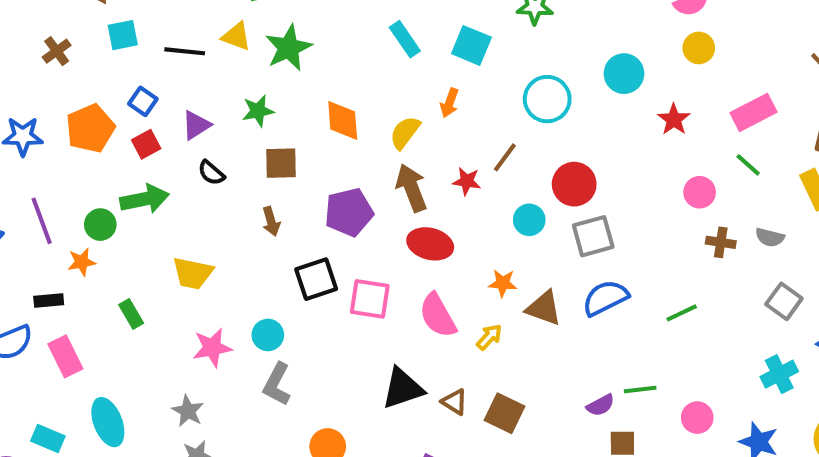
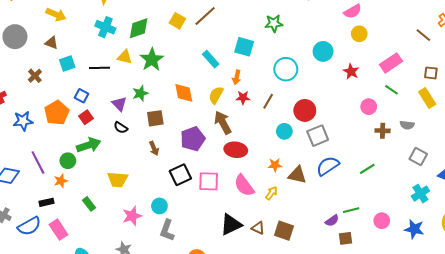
cyan rectangle: (405, 39) -> (211, 59), moved
purple triangle: (196, 125) -> (119, 104), moved, turned -35
red star: (467, 181) -> (243, 98), moved

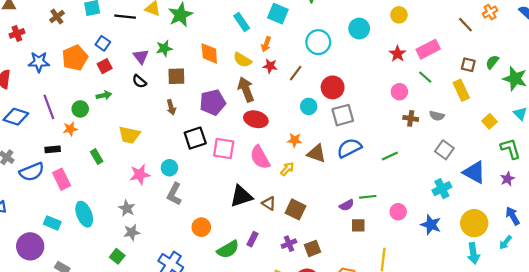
red star: (351, 71) -> (398, 54), moved
yellow semicircle: (216, 95) -> (242, 60), turned -96
green arrow: (89, 145) -> (104, 95), size x0.6

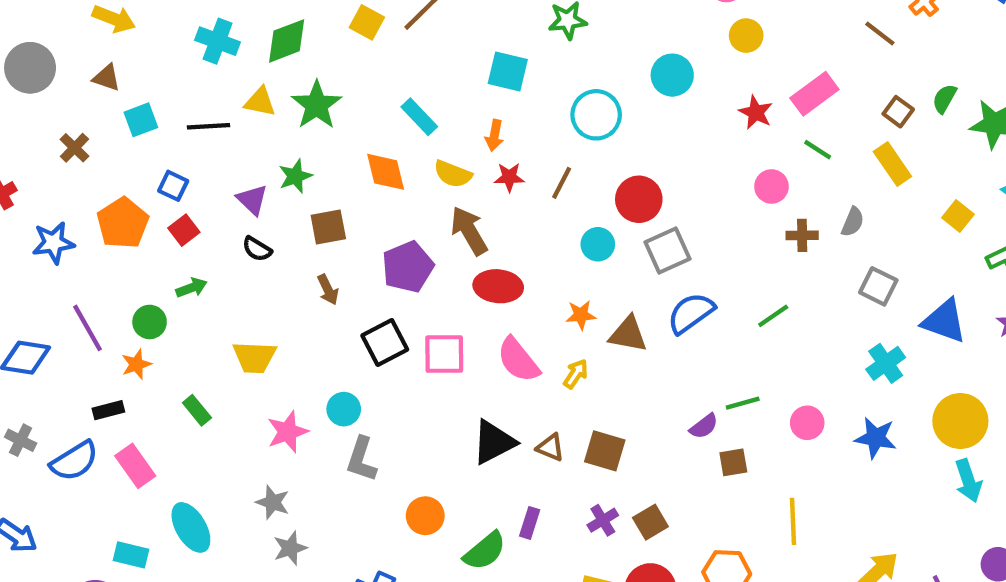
cyan rectangle: (242, 22) -> (419, 117), moved
brown square: (468, 65) -> (898, 112), turned 32
gray semicircle: (437, 116) -> (853, 222), turned -72

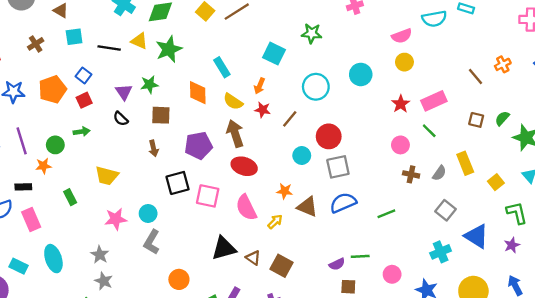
brown square: (898, 112) -> (476, 120), turned -35
yellow rectangle: (892, 164) -> (465, 163), moved
gray star: (290, 548) -> (104, 281), turned 30

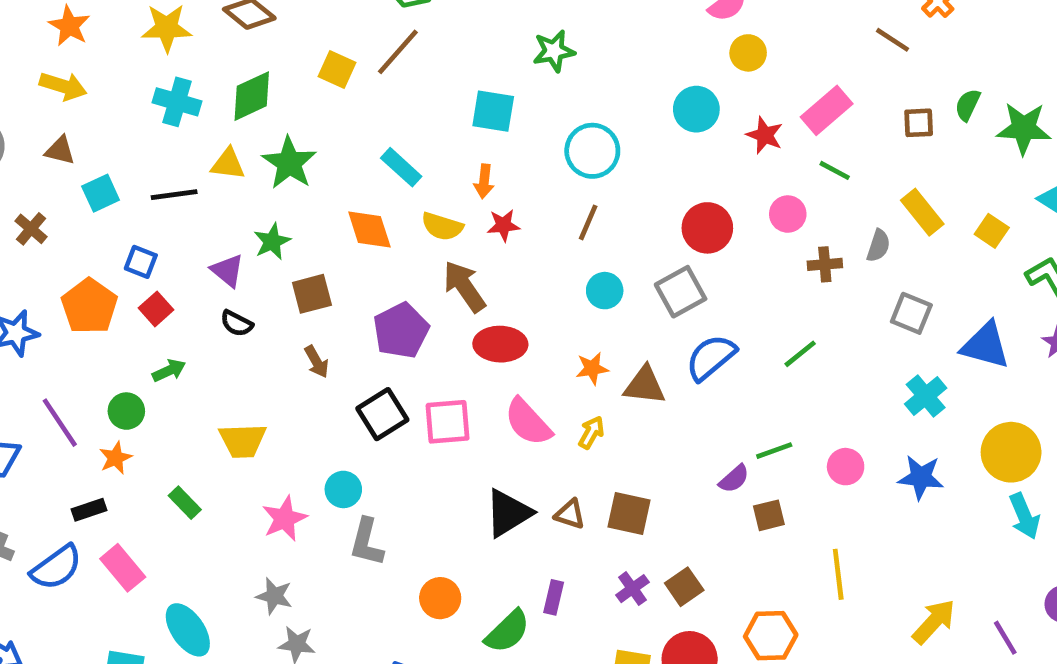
cyan circle: (361, 74) -> (696, 109), moved
brown line: (290, 119) -> (588, 222), moved
red circle: (329, 136) -> (707, 228), moved

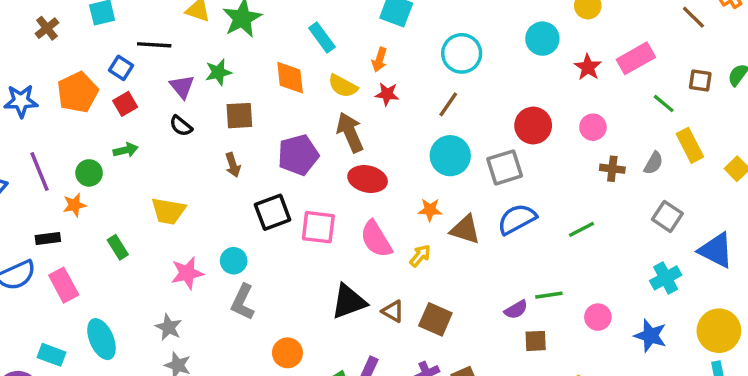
green line: (835, 170) -> (664, 104), moved
black line: (174, 195) -> (154, 45), moved
cyan circle: (605, 291) -> (450, 156), size x1.5

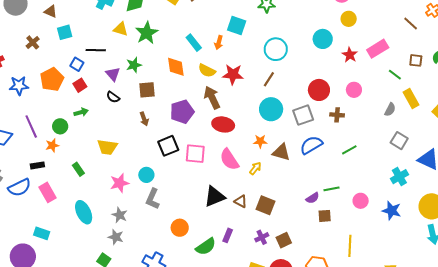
orange arrow: (379, 60) -> (219, 43), moved
red star: (387, 94) -> (233, 74), size x1.5
brown cross: (612, 169) -> (337, 115), moved
gray star: (168, 327) -> (120, 215), moved
cyan ellipse: (101, 339) -> (84, 212), moved

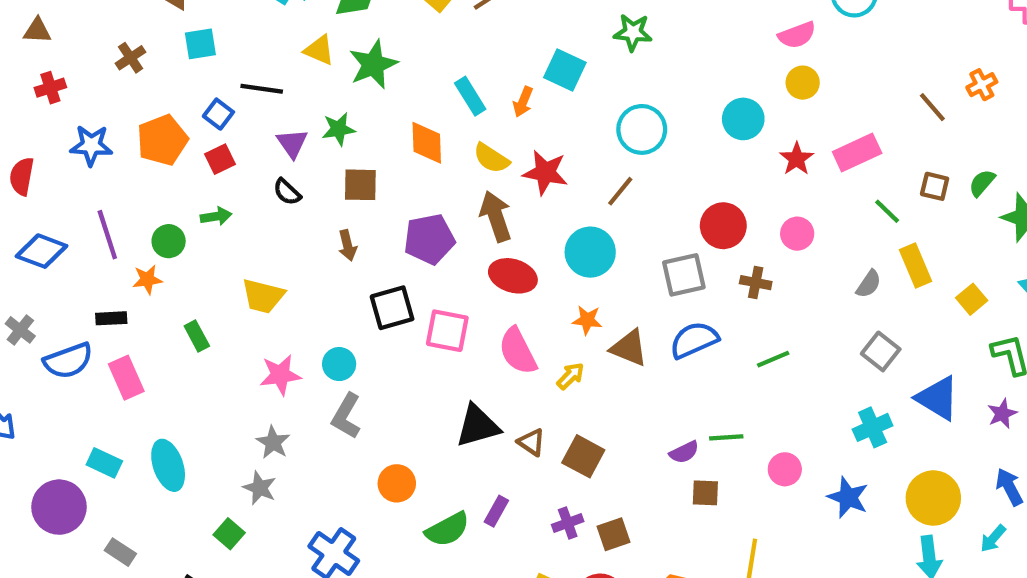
cyan circle: (271, 109) -> (590, 252), moved
cyan ellipse: (84, 212) -> (168, 465), moved

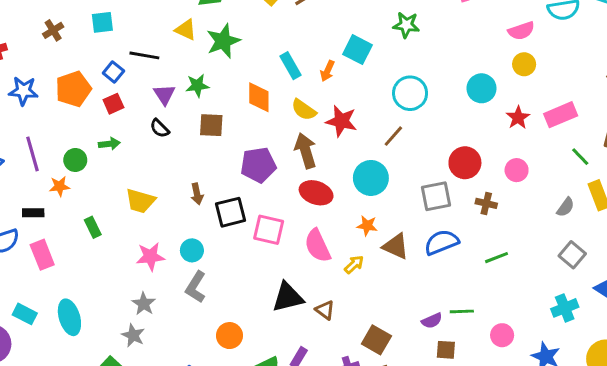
brown arrow: (347, 245) -> (197, 194), moved
brown square: (583, 456) -> (376, 340), moved

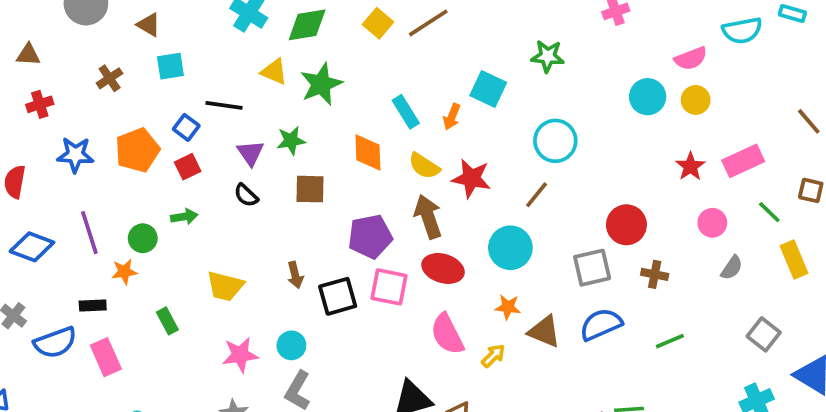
cyan circle: (482, 88) -> (648, 97), moved
pink circle: (517, 170) -> (712, 223), moved
gray semicircle: (565, 207) -> (732, 268), moved
pink square: (269, 230) -> (389, 287), moved

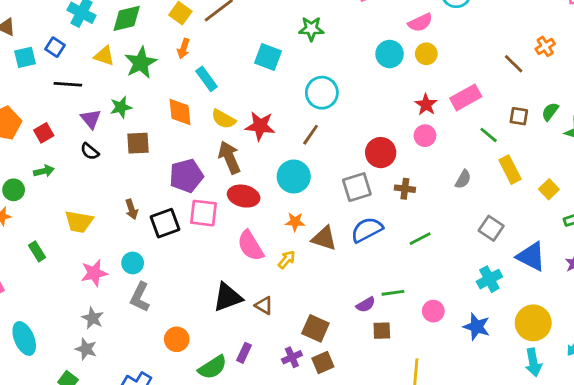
orange arrow: (452, 117) -> (184, 49), moved
blue square: (186, 127) -> (55, 47), moved
pink circle: (712, 223) -> (425, 136), moved

